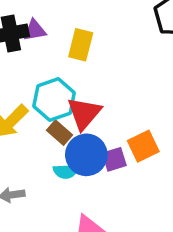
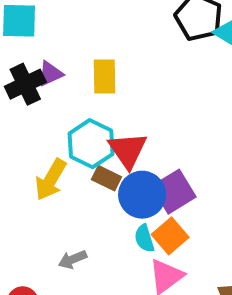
orange square: (143, 146) -> (170, 236), moved
purple square: (114, 159) -> (174, 192), size x1.5
cyan semicircle: (66, 171) -> (144, 238), moved, turned 90

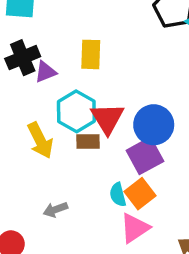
purple triangle: (50, 74) -> (45, 72), moved
brown rectangle: (106, 178) -> (88, 141), turned -30
yellow arrow: (51, 180) -> (40, 140), turned -60
blue circle: (142, 195) -> (154, 125), moved

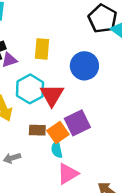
blue circle: (154, 125) -> (84, 66), moved
brown rectangle: (88, 141) -> (37, 130), moved
orange square: (140, 194) -> (58, 133), moved

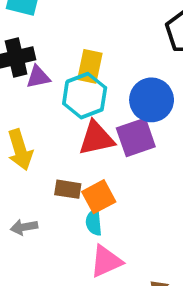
cyan hexagon: (30, 89) -> (85, 96), moved
red triangle: (52, 95) -> (96, 138), turned 40
purple square: (77, 123) -> (136, 137), moved

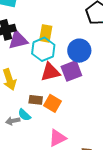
purple triangle: (38, 77) -> (18, 40), size x1.5
orange square: (99, 197) -> (52, 103), turned -30
cyan semicircle: (94, 222) -> (24, 115), moved, turned -40

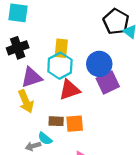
purple triangle: (18, 40) -> (32, 77), moved
purple square: (71, 71) -> (108, 83), moved
orange square: (52, 103) -> (75, 124), turned -30

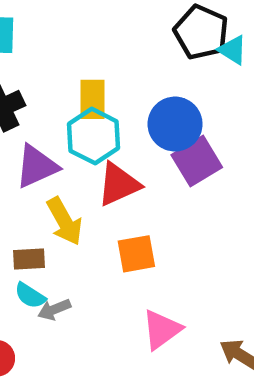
yellow arrow: (26, 101) -> (65, 221), moved
brown rectangle: (56, 121) -> (29, 259), moved
cyan semicircle: (45, 139) -> (30, 296), moved

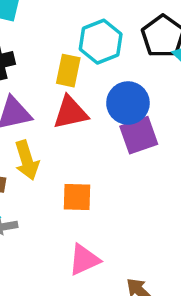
cyan hexagon: (94, 136) -> (101, 42), moved
red triangle: (119, 184) -> (70, 113), moved

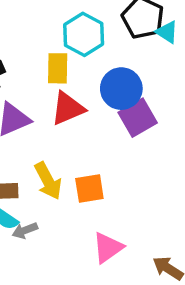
yellow arrow: (27, 160) -> (48, 181), moved

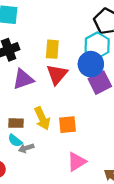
cyan hexagon: (84, 34) -> (97, 45), moved
red triangle: (68, 108) -> (57, 74), turned -30

